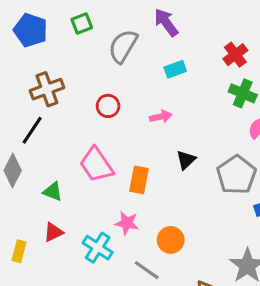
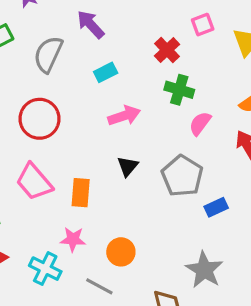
red circle: (108, 106) -> (39, 119), size x1.6
pink arrow: (161, 117) -> (124, 116), moved, size x1.4

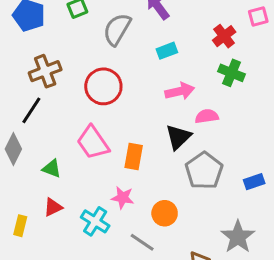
pink semicircle: (200, 123) -> (207, 116), moved, turned 40
black triangle: (128, 166) -> (178, 137), size x1.4
gray pentagon: (182, 176) -> (204, 171), moved

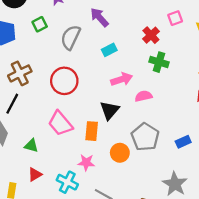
black triangle: (178, 137) -> (110, 110), moved
orange circle: (165, 213) -> (120, 153), moved

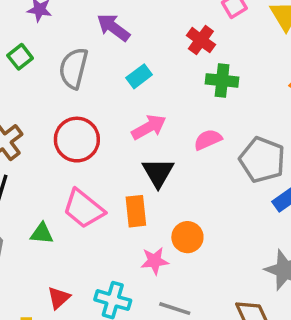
pink arrow: (122, 79) -> (149, 127), moved
gray pentagon: (145, 137) -> (262, 160), moved
green triangle: (31, 146) -> (42, 233), moved
pink star: (86, 163) -> (155, 261), moved

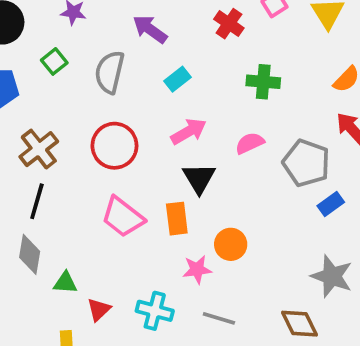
red cross: (201, 40) -> (229, 24), moved
green triangle: (42, 233) -> (65, 283), moved

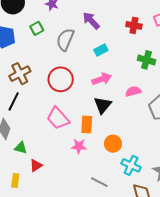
red cross: (229, 24) -> (134, 25), turned -35
pink star: (197, 270) -> (79, 146), moved
cyan cross: (155, 311) -> (131, 165), moved

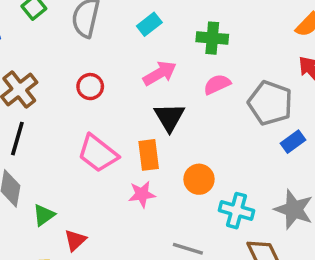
green cross: (147, 60) -> (212, 38), moved
red circle: (61, 79) -> (90, 87), size x0.6
green triangle: (21, 148) -> (44, 215), turned -40

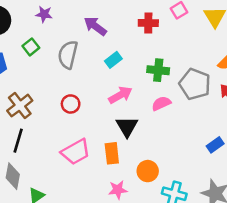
gray pentagon: (270, 103) -> (195, 84), moved
pink trapezoid: (98, 153) -> (76, 152), turned -68
pink star: (142, 194) -> (118, 190), moved

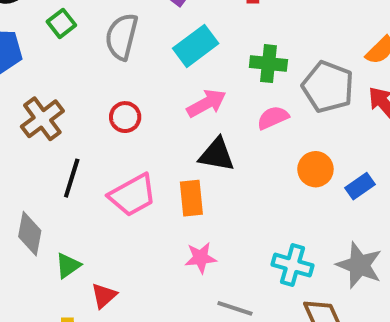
cyan rectangle: (113, 60) -> (196, 46), size x1.5
black triangle: (127, 126) -> (217, 155), turned -50
black line: (18, 141) -> (72, 178), moved
orange circle: (148, 171) -> (315, 169), moved

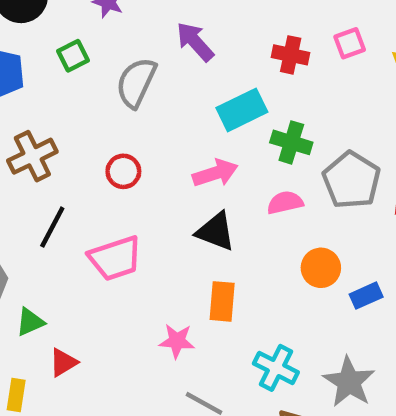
cyan rectangle: (196, 46) -> (242, 110), moved
orange rectangle: (191, 198) -> (222, 301), moved

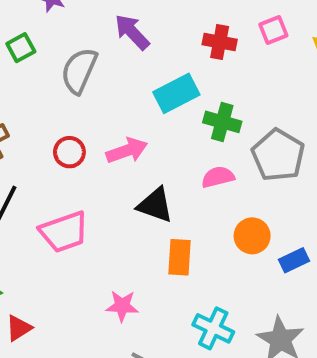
pink arrow: (215, 173) -> (127, 151), moved
orange rectangle: (222, 301) -> (180, 257), moved

